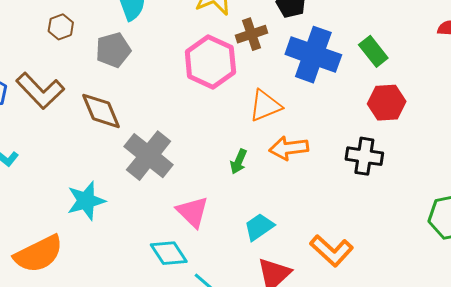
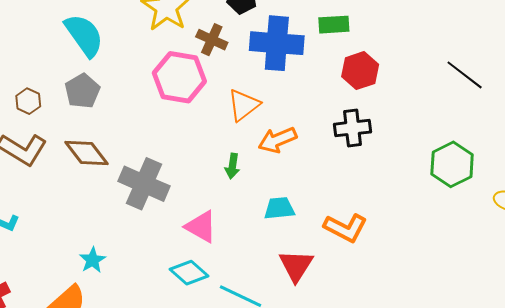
brown hexagon: (61, 27) -> (28, 101), moved
brown cross: (251, 34) -> (212, 40), turned -32
green rectangle: (373, 51) -> (334, 25), turned -40
cyan star: (86, 201) -> (93, 260), moved, size x0.7
cyan trapezoid: (259, 227) -> (279, 208), moved, turned 44

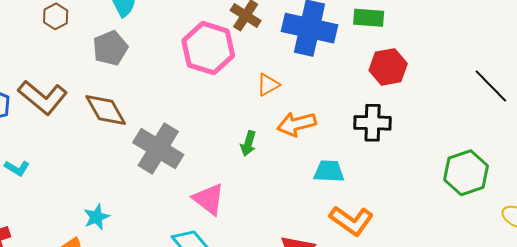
brown hexagon: (28, 101) -> (56, 16), moved
orange triangle: (244, 105) -> (268, 85), size x0.7
cyan trapezoid: (279, 208) -> (329, 171), moved

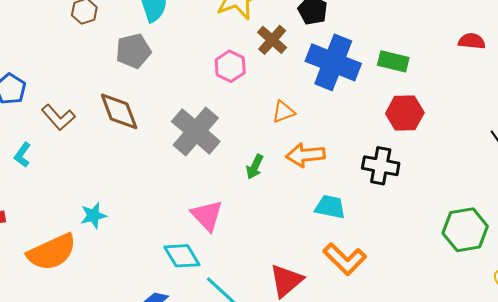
pink hexagon: (208, 48) -> (230, 66), size x0.6
brown L-shape: (43, 97) -> (58, 117), moved, size x0.7
gray cross: (158, 149) -> (196, 131), moved
cyan L-shape: (17, 168) -> (22, 155), turned 85

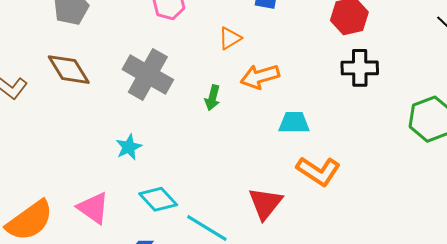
black cross: (381, 166) -> (360, 68), moved
pink triangle: (207, 215) -> (93, 208), moved
cyan star: (93, 216) -> (129, 147), moved

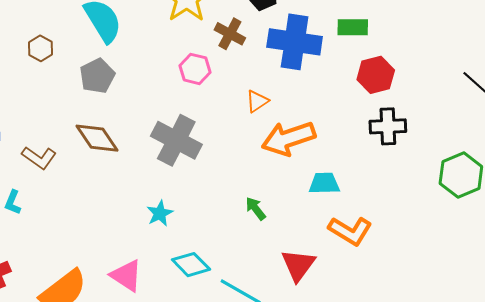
orange arrow: (260, 77) -> (288, 138), size x1.4
green arrow: (212, 98) -> (256, 209), moved, turned 130

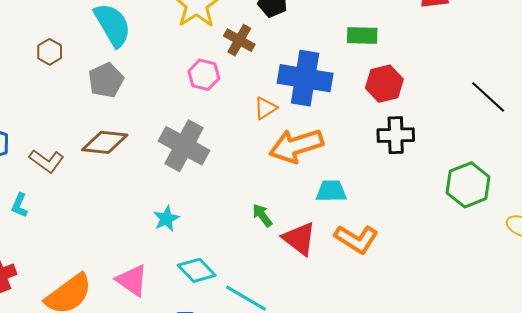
blue cross: (295, 42) -> (305, 78), moved
brown diamond: (97, 138) -> (105, 142), turned -51
red triangle: (298, 265) -> (299, 239), moved, turned -30

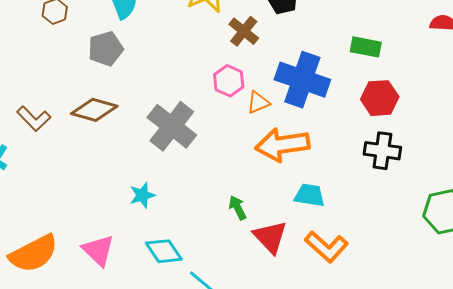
pink hexagon: (204, 75) -> (229, 81), moved

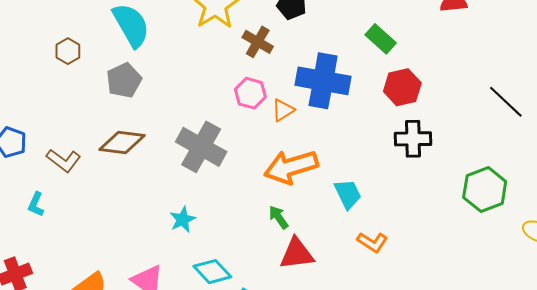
green rectangle: (366, 47) -> (381, 39), turned 40
orange arrow: (282, 145) -> (291, 167), moved
cyan trapezoid: (310, 195) -> (348, 194), turned 64
red triangle: (270, 237) -> (297, 254), moved, turned -45
orange L-shape: (326, 247) -> (372, 242), size x0.7

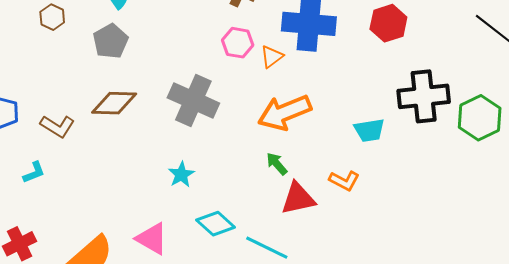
black cross: (413, 139) -> (424, 96), moved, size x1.4
cyan trapezoid: (348, 194) -> (369, 130), moved, turned 112
cyan L-shape: (36, 204) -> (34, 172), turned -130
orange L-shape: (372, 242) -> (344, 181), moved

